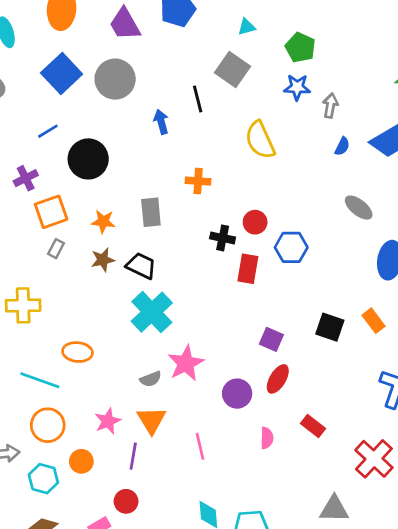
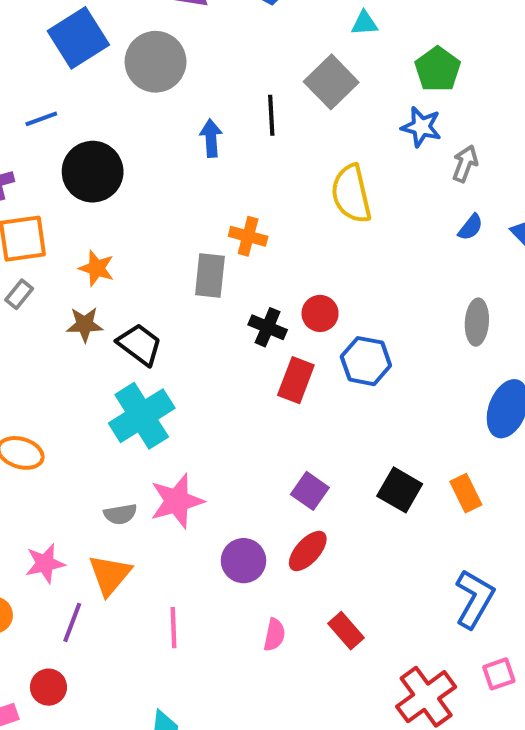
gray ellipse: (359, 208) -> (477, 322), turned 44
gray rectangle: (151, 212) -> (210, 275), moved

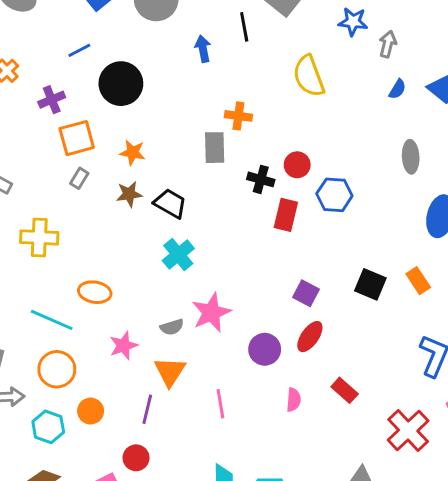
cyan cross: (142, 416) -> (178, 254), size x0.7
pink star: (45, 564) -> (123, 346), moved

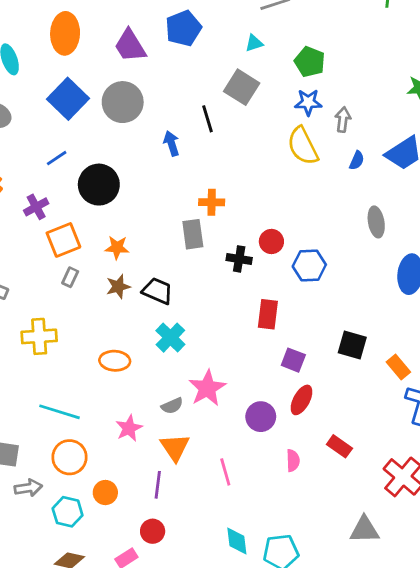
yellow semicircle: (309, 76) -> (303, 146), moved
red rectangle: (286, 215) -> (268, 314), moved
orange rectangle: (418, 281) -> (398, 367), moved
orange ellipse: (95, 292) -> (115, 361), moved

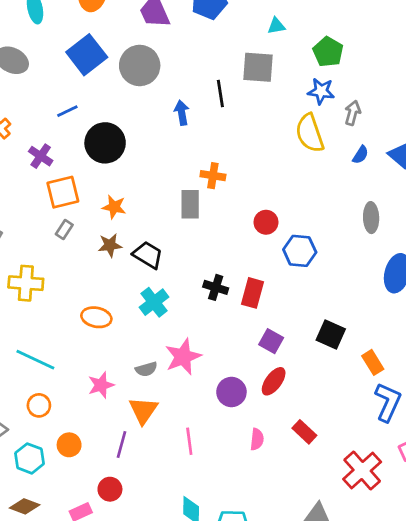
gray square: (242, 87) -> (258, 67), turned -36
purple cross: (36, 207) -> (41, 156), turned -35
black cross: (239, 259) -> (216, 287), moved
orange circle: (70, 457) -> (39, 405), size x0.7

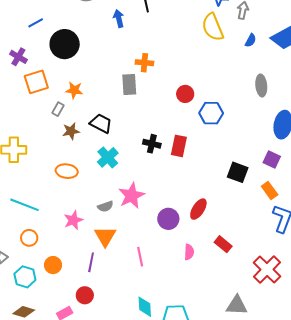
gray rectangle: (64, 229) -> (58, 109), moved
brown star: (110, 245) -> (71, 131), moved
purple square: (271, 341) -> (272, 160), moved

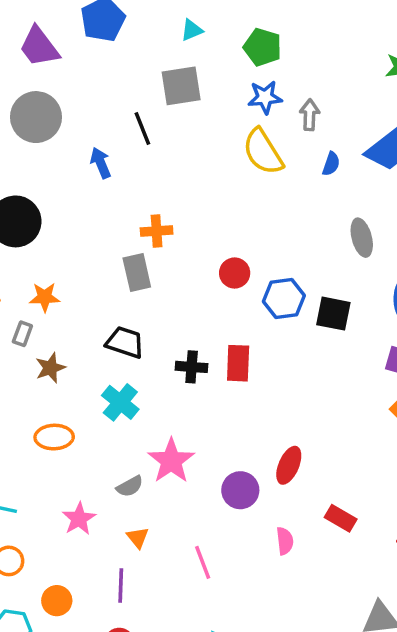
black trapezoid: (101, 123) -> (125, 342), moved
black square: (238, 172) -> (333, 314), moved
orange triangle: (105, 236) -> (138, 538), size x0.6

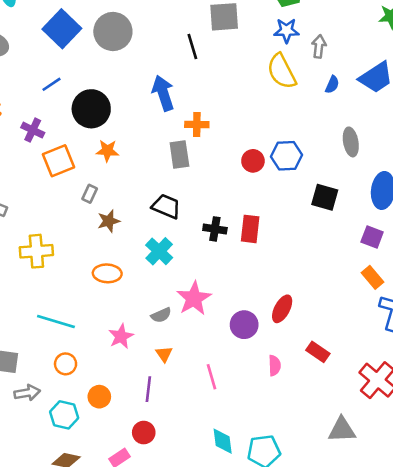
blue arrow: (101, 163) -> (163, 93), moved, size x1.5
orange star: (45, 297) -> (107, 151), moved
blue hexagon: (284, 299) -> (287, 156), moved

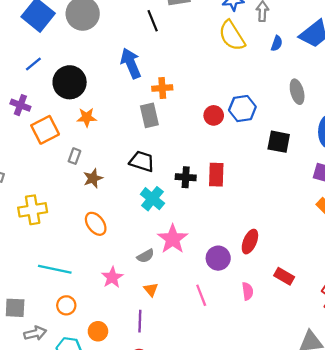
cyan cross: (159, 251) -> (152, 199), moved
orange ellipse: (107, 273) -> (96, 224), turned 55
pink line: (211, 377) -> (201, 295), moved

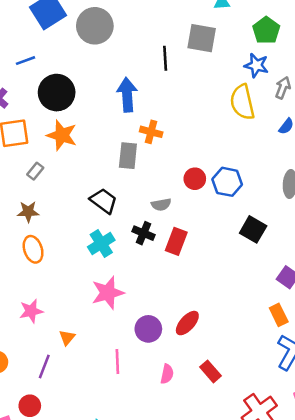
orange star: (87, 117) -> (62, 135), size x1.4
brown star: (93, 178) -> (28, 212), moved
gray semicircle: (146, 256) -> (161, 205), moved

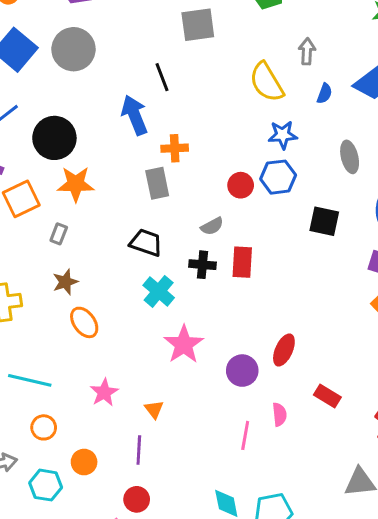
black line: (165, 58) -> (162, 77), moved
blue star: (256, 65) -> (283, 135), moved
pink line: (117, 361) -> (245, 435), moved, turned 30

